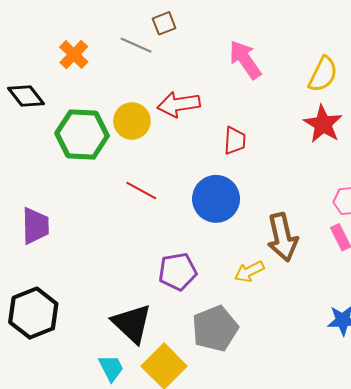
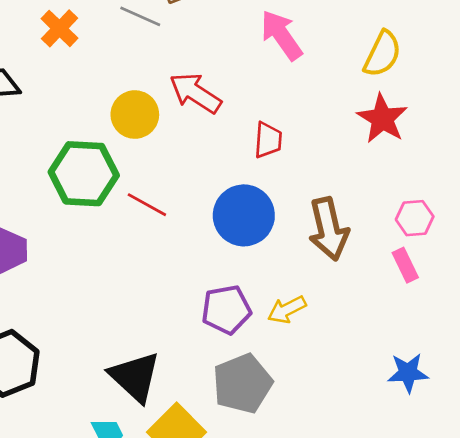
red arrow: (179, 104) -> (195, 93), turned 42
green hexagon: (82, 134) -> (84, 174), moved
brown arrow: (282, 237) -> (329, 229), moved
purple pentagon: (178, 272) -> (226, 310), moved

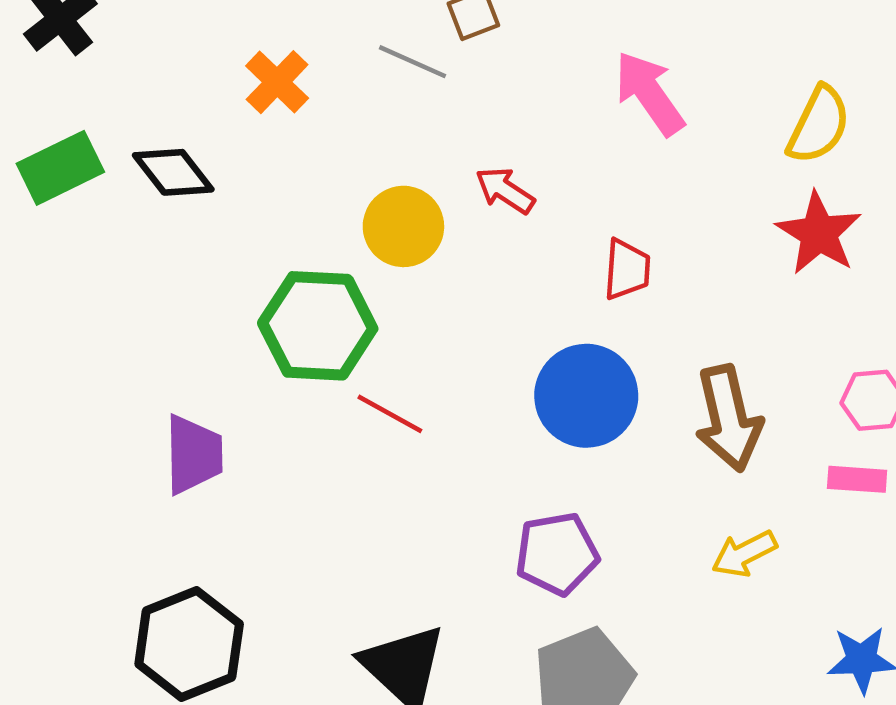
red arrow: (195, 93) -> (505, 190), size x0.7
red line: (147, 205) -> (390, 414), moved
pink rectangle: (405, 265) -> (857, 479), turned -60
yellow arrow: (287, 310) -> (744, 554), moved

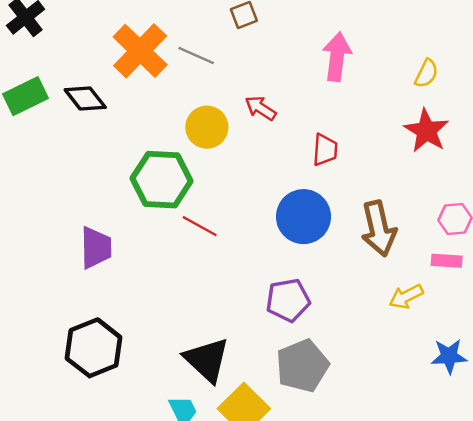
gray line: (412, 62) -> (196, 56), moved
orange cross: (277, 82) -> (140, 51), size x1.6
pink arrow: (649, 93) -> (337, 57), turned 42
yellow semicircle: (819, 125) -> (426, 73), size x0.7
yellow arrow: (744, 554) -> (406, 297), moved

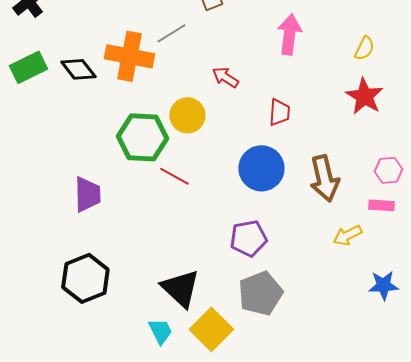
orange cross: (140, 51) -> (129, 56), moved, turned -33
gray line: (196, 56) -> (171, 33), turned -56
yellow circle: (207, 127) -> (187, 115), moved

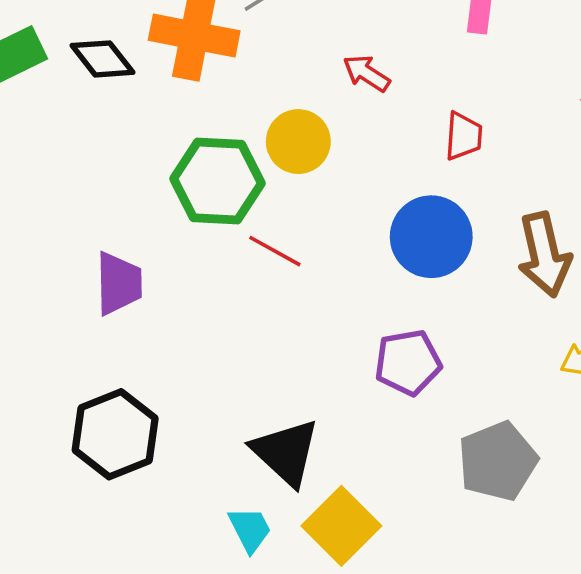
gray pentagon: (260, 293) -> (498, 461), moved

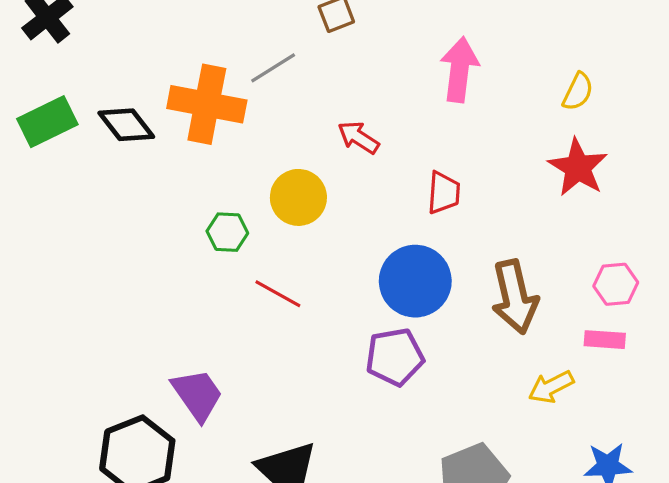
green hexagon: (217, 181) -> (227, 232), size x0.5
purple trapezoid: (119, 283) -> (197, 395), moved, turned -34
purple pentagon: (408, 362) -> (395, 357), moved

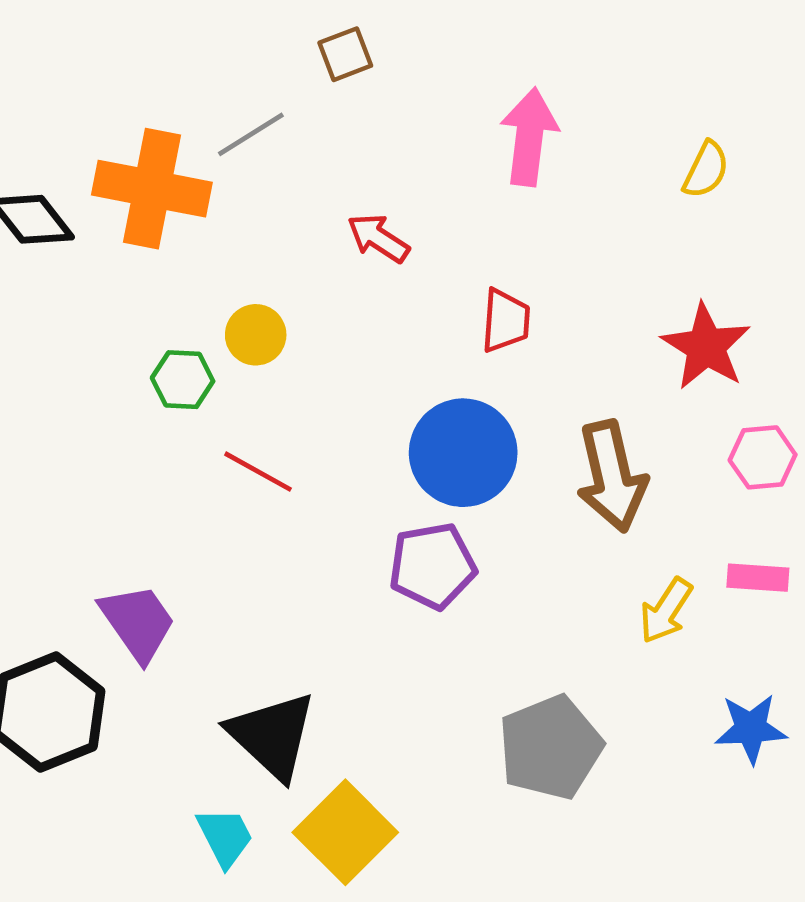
red star: (578, 167) -> (706, 347), moved
yellow circle: (298, 197) -> (256, 335), moved, size x0.7
pink rectangle: (605, 340) -> (758, 578), moved
yellow arrow: (551, 387) -> (666, 611), turned -30

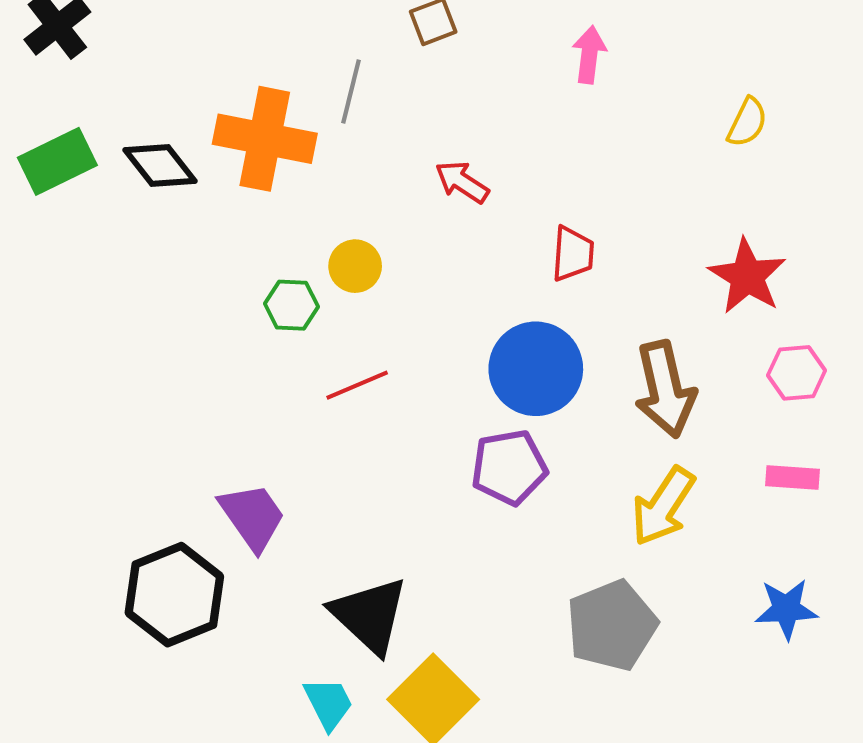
gray line: (251, 134) -> (351, 92), turned -44
pink arrow: (529, 137) -> (589, 55), moved, size x0.7
red line: (258, 472) -> (357, 385), turned -52
yellow arrow: (666, 611) -> (663, 506), moved, size x1.4

